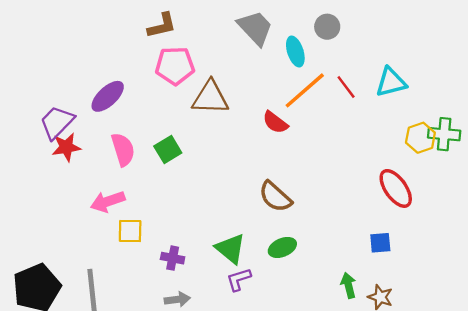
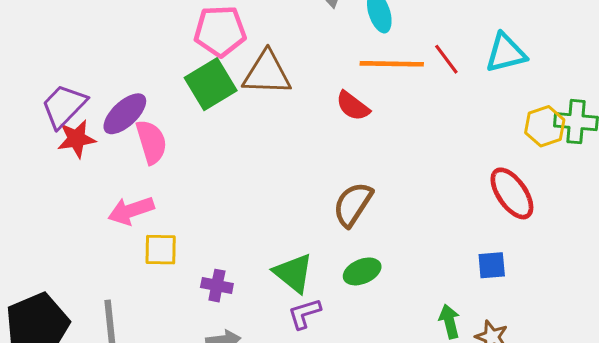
orange line: (305, 90) -> (392, 64), turned 42
purple ellipse: (108, 96) -> (125, 114), moved
green square: (168, 149) -> (211, 84), moved, size x1.4
brown semicircle: (275, 197) -> (353, 204), turned 81

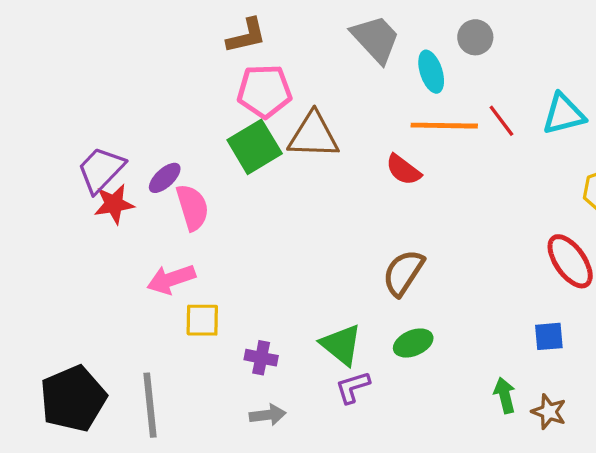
purple ellipse: (125, 114) -> (165, 178), size x0.7

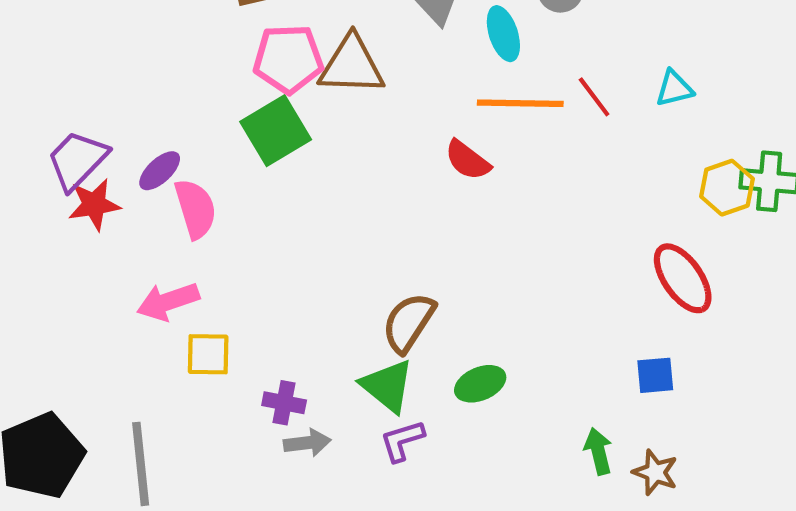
cyan triangle: (564, 114) -> (674, 88), size x0.7
brown triangle: (313, 135) -> (352, 65), moved
brown semicircle: (403, 273) -> (408, 323), moved
gray arrow: (268, 415) -> (307, 443), moved

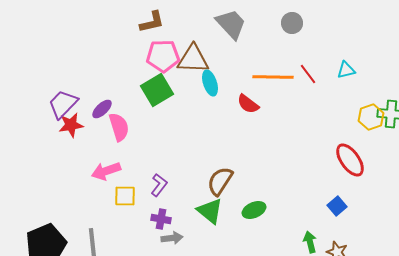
cyan ellipse: (503, 34) -> (210, 83), moved
blue square: (655, 375) -> (337, 206), turned -36
purple L-shape: (402, 441) -> (159, 185), moved, turned 145

